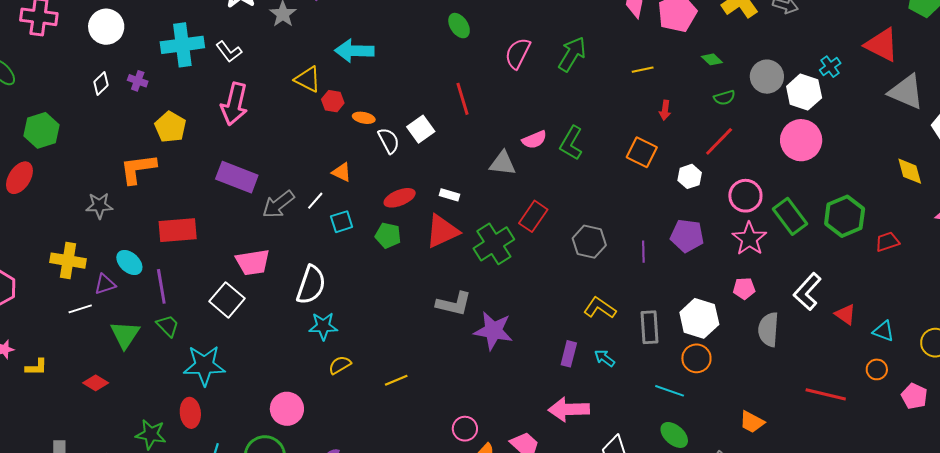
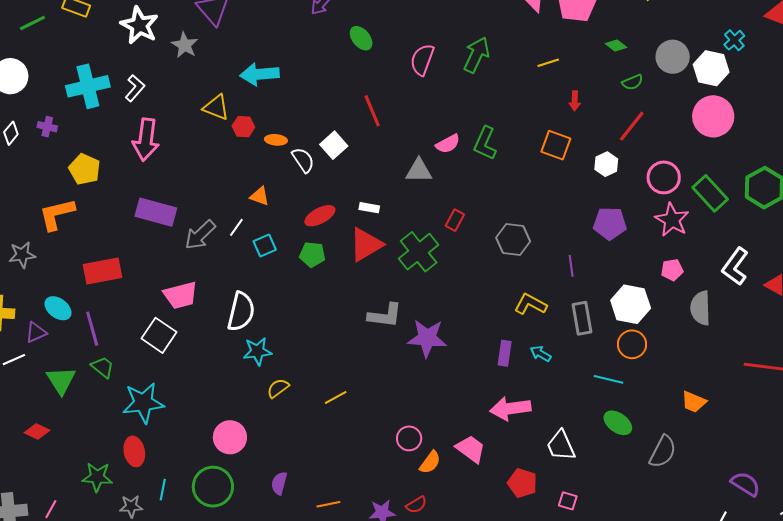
white L-shape: (229, 52) -> (135, 88), turned -96
red rectangle: (533, 216) -> (455, 220), size x0.7
purple line: (643, 252) -> (571, 266), moved

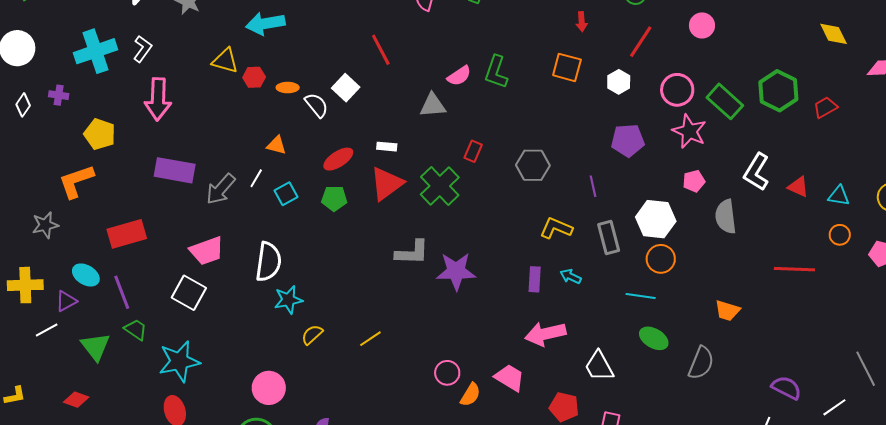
pink circle: (713, 116) -> (702, 25), moved, size x0.6

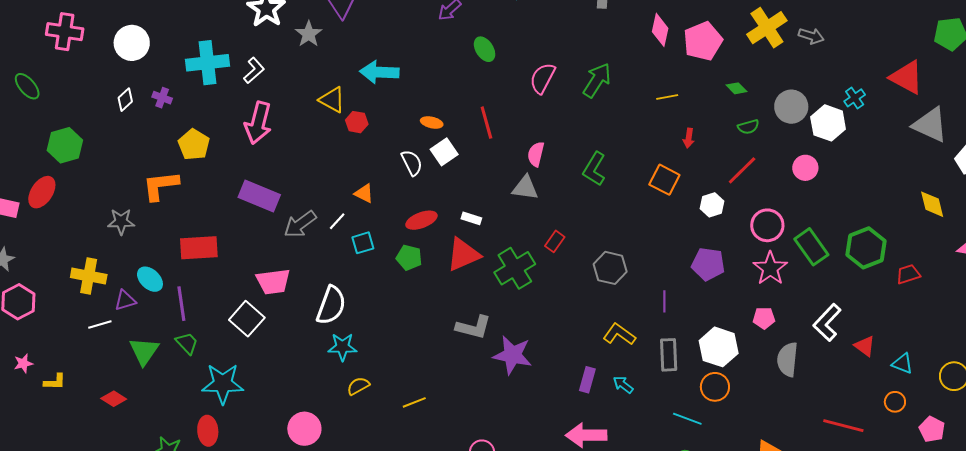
pink semicircle: (459, 76) -> (536, 154), moved, turned 125
orange ellipse: (288, 88) -> (432, 122), moved

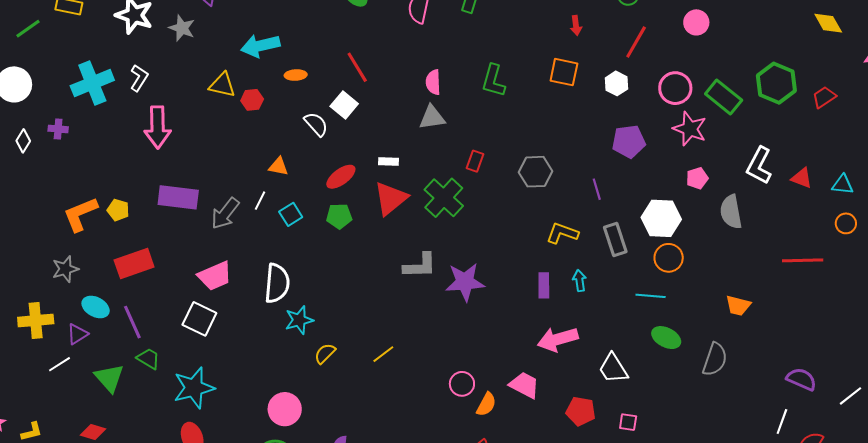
orange ellipse: (432, 122) -> (296, 75), moved
red line: (486, 123) -> (357, 67), moved
yellow pentagon: (194, 145) -> (118, 210), moved, size x0.7
gray star: (121, 222) -> (65, 269), moved
cyan arrow: (623, 385) -> (580, 281), turned 60

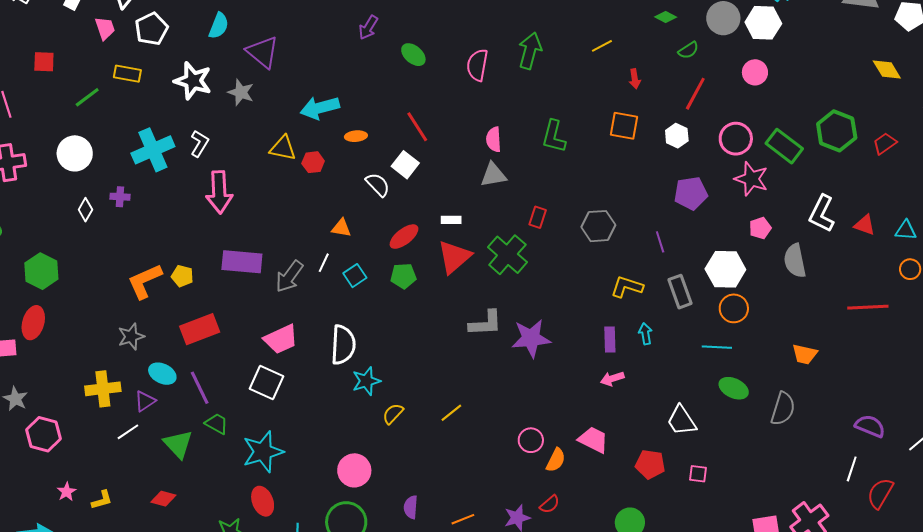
pink arrow: (558, 339) -> (612, 379), moved, size x0.6

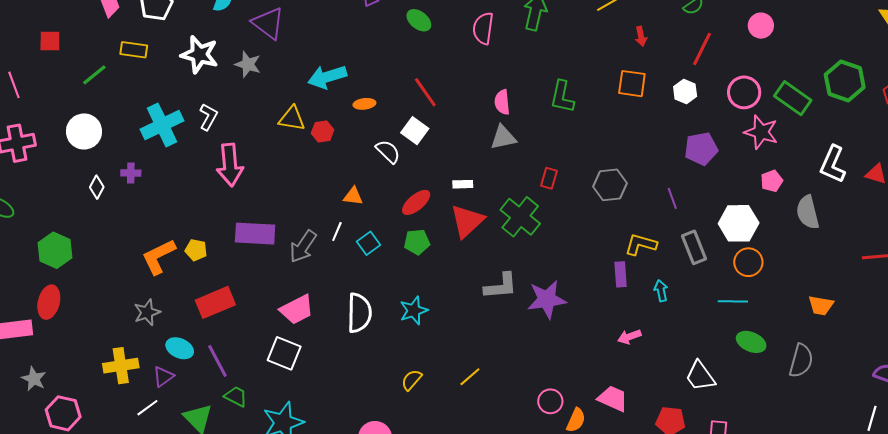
purple rectangle: (610, 340) -> (621, 274), moved
cyan star: (366, 381) -> (414, 310), moved

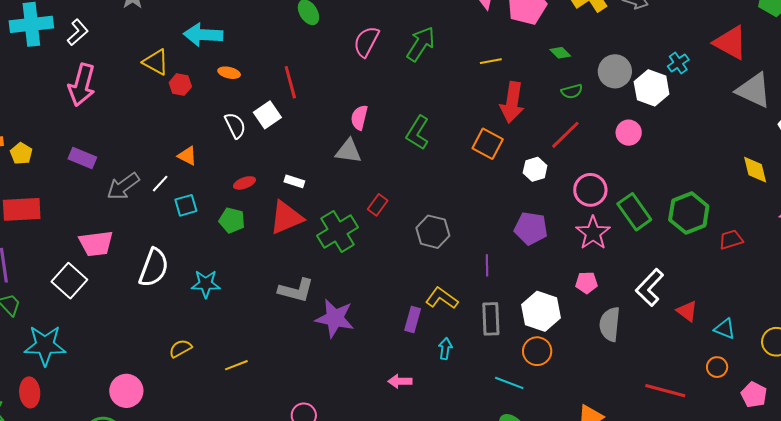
red arrow: (641, 36) -> (512, 102), size x2.0
red ellipse: (416, 202) -> (244, 183), size x0.7
purple rectangle: (255, 234) -> (82, 158), size x0.7

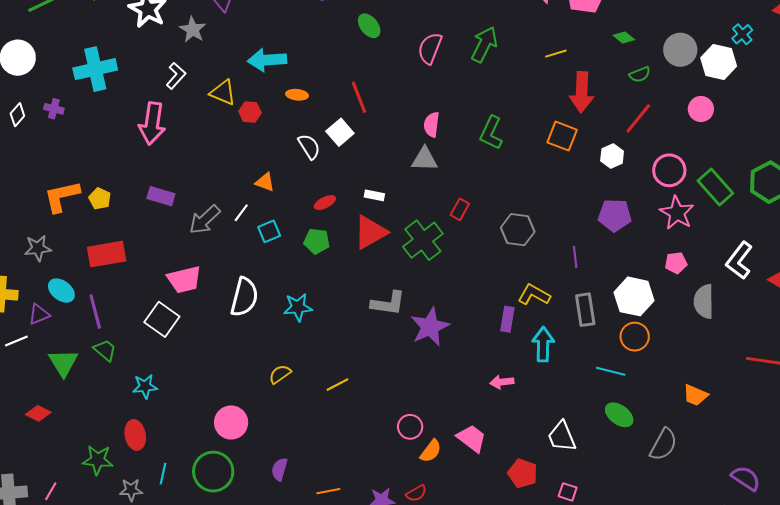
white L-shape: (78, 32) -> (176, 76), moved
purple star: (335, 318) -> (430, 327), turned -30
cyan star: (45, 345) -> (145, 386), size x0.6
cyan arrow: (445, 349) -> (543, 344), size x1.6

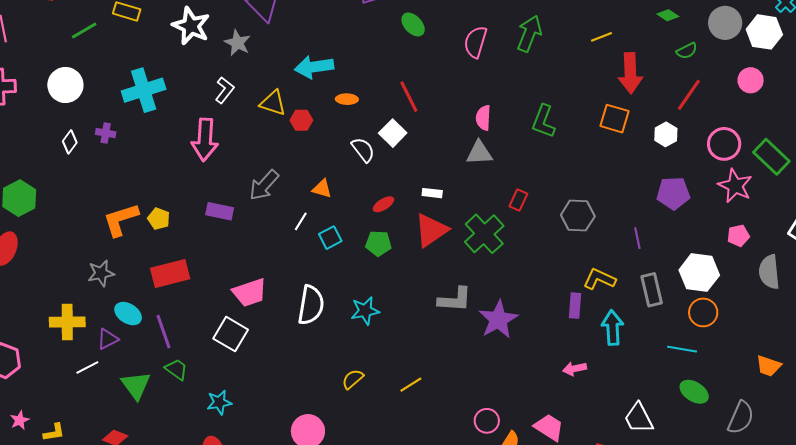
gray arrow: (205, 220) -> (264, 185), moved

